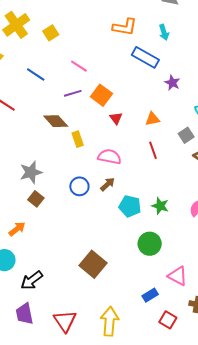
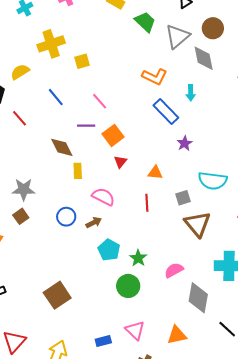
green circle: (150, 244) -> (128, 286), moved

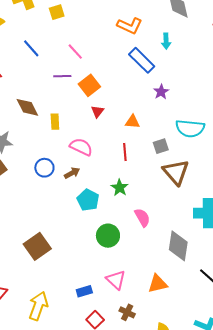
brown diamond: (62, 147) -> (27, 107), moved
green star: (138, 258) -> (120, 188), moved
pink semicircle: (174, 270) -> (142, 217), moved, turned 90

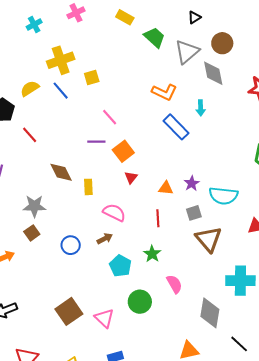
blue line: (31, 48) -> (61, 91), moved
purple star: (161, 92) -> (192, 183), moved
blue circle: (44, 168) -> (71, 245), moved
pink triangle: (116, 280) -> (104, 318), moved

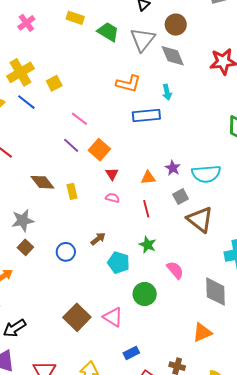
blue rectangle: (176, 127) -> (146, 116), turned -40
purple line: (96, 142) -> (71, 145), turned 54
pink semicircle: (114, 213) -> (112, 198), moved, size x0.6

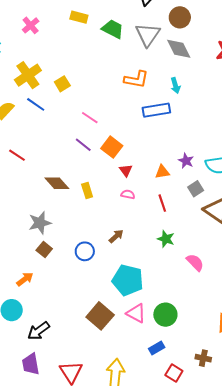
cyan pentagon: (119, 263) -> (128, 280), moved, size x1.4
green circle: (145, 294) -> (165, 315), moved

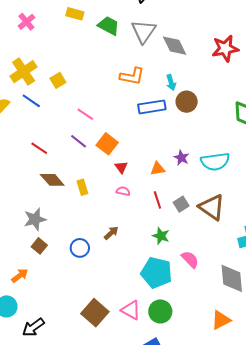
brown circle: (180, 17) -> (187, 102), moved
red line: (17, 155) -> (39, 148), moved
gray square: (196, 189) -> (181, 204), moved
cyan pentagon: (128, 280) -> (156, 273), moved

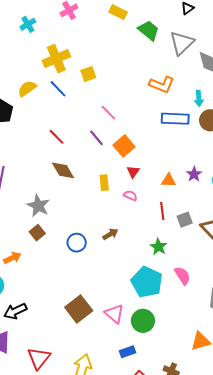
yellow rectangle: (82, 187) -> (104, 183), moved
gray star: (35, 219) -> (38, 206), turned 30

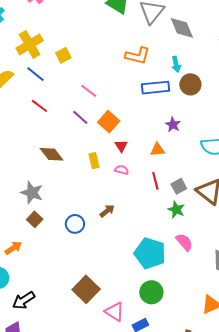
red line: (56, 137) -> (39, 106), moved
purple star: (194, 174) -> (173, 125), moved
green star: (159, 247) -> (176, 210), moved
pink triangle: (114, 314) -> (115, 312), moved

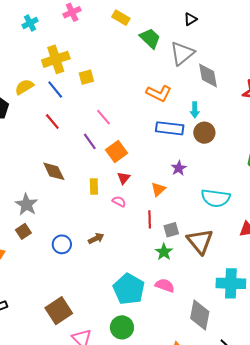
orange triangle: (157, 150) -> (158, 189), turned -49
pink semicircle: (184, 242) -> (165, 285), turned -42

